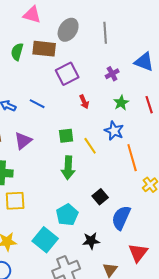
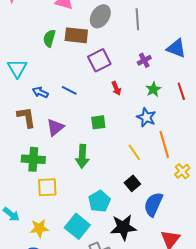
yellow line: (90, 146) -> (134, 152), moved
green arrow: (68, 168) -> (82, 156), moved
black star: (91, 241) -> (123, 227), size x1.5

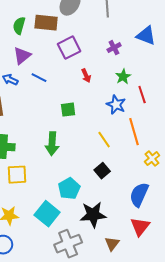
red line: (181, 91) -> (142, 95), moved
purple triangle: (55, 127) -> (22, 56), moved
blue semicircle: (153, 204) -> (139, 195), moved

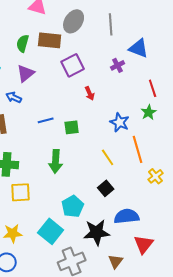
blue triangle: (146, 36) -> (139, 48), moved
green star: (123, 77) -> (149, 112), moved
blue line: (39, 78) -> (46, 120), moved, turned -42
red line: (142, 95) -> (153, 88), moved
blue semicircle: (139, 195) -> (127, 216), moved, turned 60

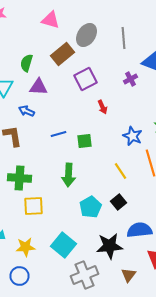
brown rectangle: (50, 40) -> (62, 54), turned -45
green semicircle: (23, 43) -> (26, 63), moved
purple triangle: (26, 73) -> (38, 87), turned 42
cyan pentagon: (73, 206) -> (90, 207), moved

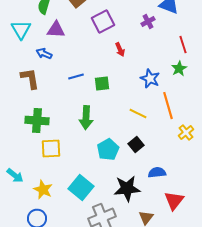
yellow line: (120, 171) -> (138, 114), turned -30
blue semicircle: (140, 230) -> (157, 173), size x0.7
yellow star: (26, 247) -> (43, 190), turned 30

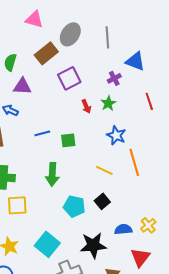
green star: (179, 69) -> (108, 103), moved
yellow cross: (186, 133) -> (148, 225), moved
cyan pentagon: (108, 150) -> (74, 206), turned -30

